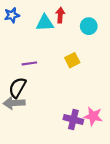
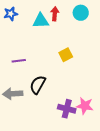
cyan circle: (89, 26) -> (81, 13), moved
purple line: (29, 63) -> (19, 61), moved
black semicircle: (17, 88) -> (38, 85), moved

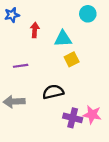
red arrow: (55, 14) -> (35, 30), moved
cyan triangle: (41, 21) -> (63, 39), moved
black semicircle: (38, 85) -> (53, 92), moved, turned 48

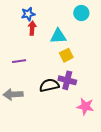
blue star: (12, 15) -> (28, 14), moved
purple cross: (73, 118) -> (67, 80), moved

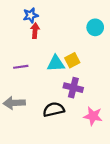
cyan circle: (81, 13) -> (95, 27), moved
cyan triangle: (58, 36) -> (56, 64), moved
black semicircle: (49, 85) -> (54, 109), moved

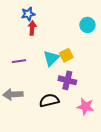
cyan triangle: (56, 64) -> (51, 58), turned -42

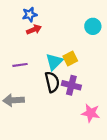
red arrow: (32, 28) -> (34, 30), turned 64
black semicircle: (49, 100) -> (52, 82), moved, turned 90

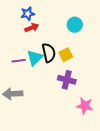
cyan circle: (93, 26) -> (75, 25), moved
cyan triangle: (54, 62) -> (35, 58), moved
black semicircle: (52, 82) -> (49, 53), moved

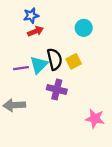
purple cross: (67, 80) -> (57, 89), moved

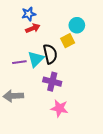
yellow square: (74, 61) -> (68, 41), moved
pink star: (95, 119) -> (59, 108), moved

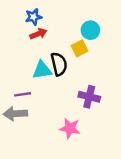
cyan triangle: (36, 59) -> (42, 70), turned 36
purple line: (19, 62) -> (23, 94), moved
purple cross: (52, 82) -> (89, 97), moved

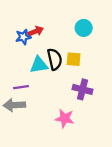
blue star: (34, 17) -> (23, 37), moved
yellow square: (80, 48) -> (74, 59), moved, turned 32

